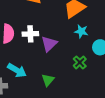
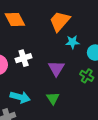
purple triangle: (49, 44) -> (56, 68), moved
green cross: (80, 62) -> (87, 76), moved

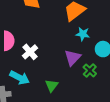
white cross: (24, 58) -> (30, 52), moved, turned -35
purple triangle: (56, 68) -> (73, 58), moved

